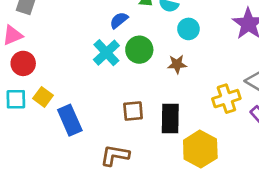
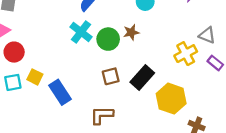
green circle: (139, 50) -> (108, 39), moved
brown star: (177, 64) -> (131, 32), moved
black rectangle: (170, 118) -> (142, 77), turned 50

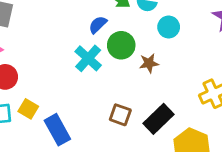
green circle: (108, 39) -> (121, 45), moved
brown square: (111, 76) -> (120, 115), turned 30

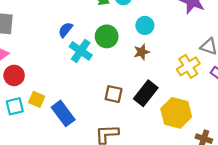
blue semicircle: (98, 25) -> (65, 30), moved
cyan circle: (169, 27) -> (145, 25), moved
brown star: (149, 63) -> (142, 52), moved

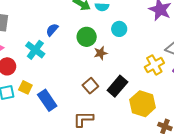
cyan cross: (81, 51) -> (35, 50), moved
brown star: (142, 52) -> (101, 53), moved
brown square: (114, 94) -> (90, 86), turned 35

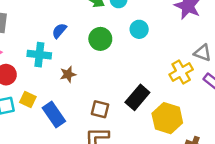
cyan cross: (35, 50) -> (39, 55), turned -30
brown star: (101, 53) -> (68, 74), moved
brown square: (90, 86) -> (100, 109), moved, turned -35

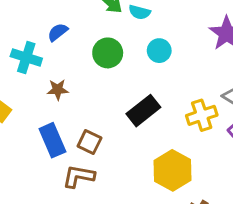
black rectangle: (137, 97) -> (143, 111), moved
blue rectangle: (54, 115) -> (52, 140), moved

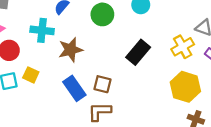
brown star: (58, 90) -> (71, 50), size x1.5
yellow hexagon: (173, 170) -> (185, 87), moved

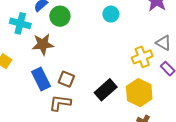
green circle: (102, 14) -> (60, 16), moved
black rectangle: (138, 52) -> (106, 90), moved

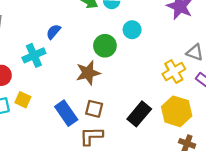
green circle: (60, 16) -> (105, 46), moved
cyan cross: (20, 23) -> (34, 55), turned -30
brown star: (43, 44) -> (88, 73), moved

